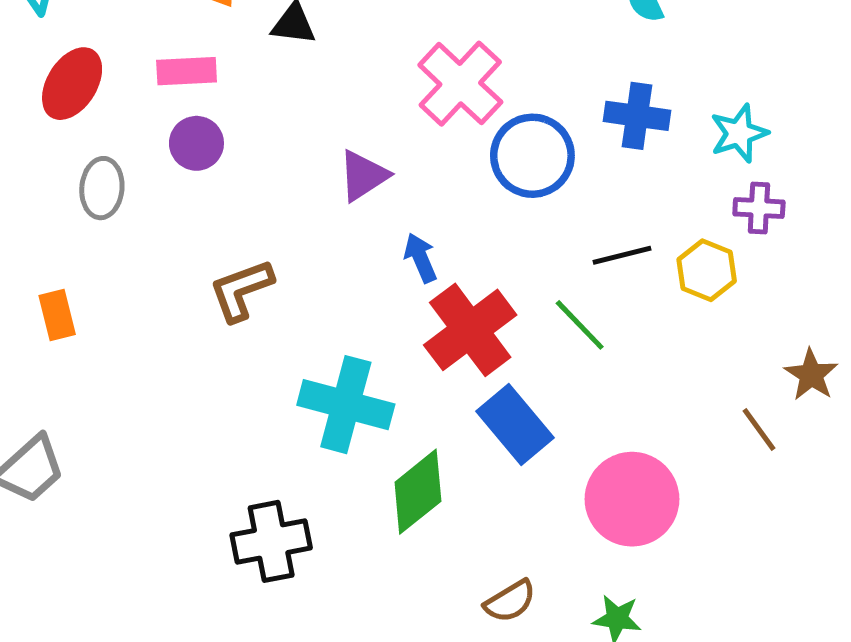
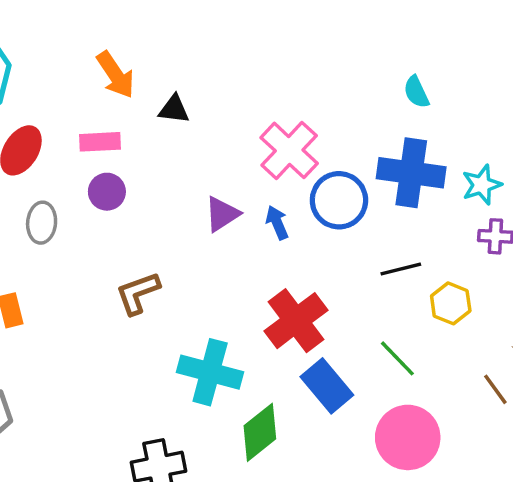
blue cross: (637, 116) -> (411, 173), size x1.5
blue arrow: (420, 258) -> (277, 223), moved
yellow hexagon: (707, 270) -> (451, 303), moved
green line: (580, 325) -> (397, 358), moved

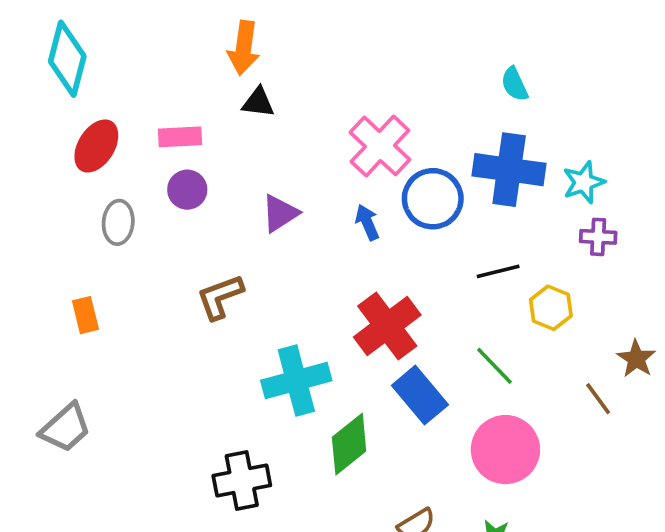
orange arrow: (115, 75) -> (244, 48), moved, turned 42
purple triangle: (222, 214) -> (280, 213), moved
cyan cross: (210, 372) -> (296, 381), turned -30

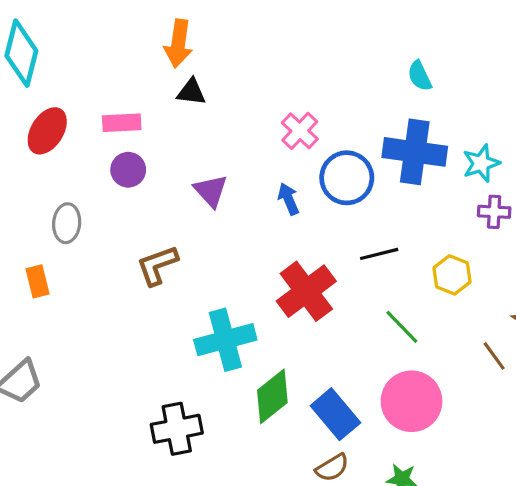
pink cross: (380, 146) -> (300, 131), size x0.7
purple triangle: (280, 213) -> (211, 191), turned -39
gray ellipse: (118, 222) -> (67, 223), moved
black line: (498, 271) -> (379, 254), moved
blue rectangle: (420, 395) -> (335, 414), moved

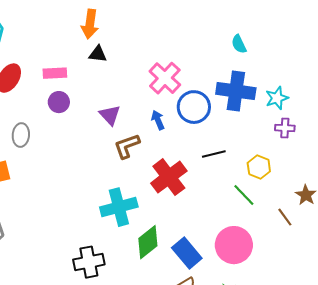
pink cross: (300, 131) -> (165, 78), size x1.4
brown L-shape: (157, 265) -> (127, 146), moved
green line: (402, 327) -> (244, 195), moved

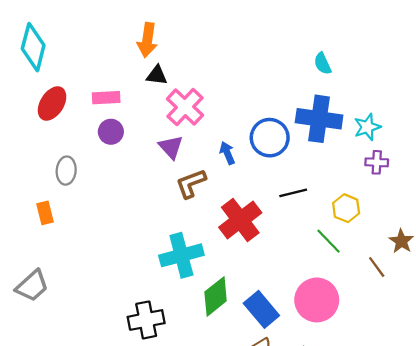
pink cross: (165, 78) -> (185, 107), moved

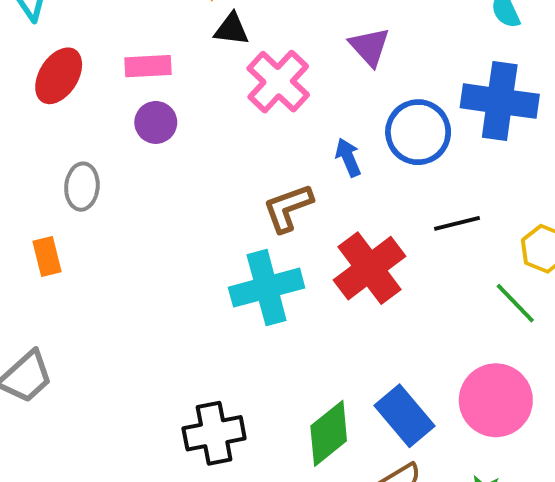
purple triangle: (171, 147) -> (370, 47), moved
cyan cross: (181, 255) -> (267, 288), moved
green diamond: (216, 296) -> (329, 433), moved

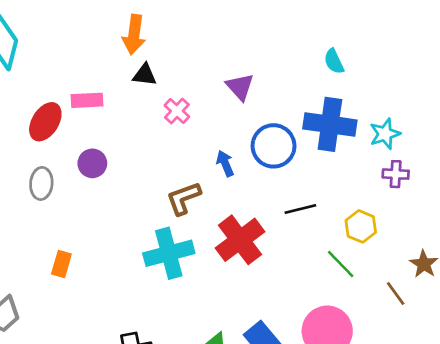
red ellipse: (59, 76) -> (45, 122), moved
pink cross: (278, 82) -> (177, 111), size x0.6
purple circle: (156, 122) -> (92, 163), moved
orange rectangle: (47, 256) -> (61, 264), moved, turned 30

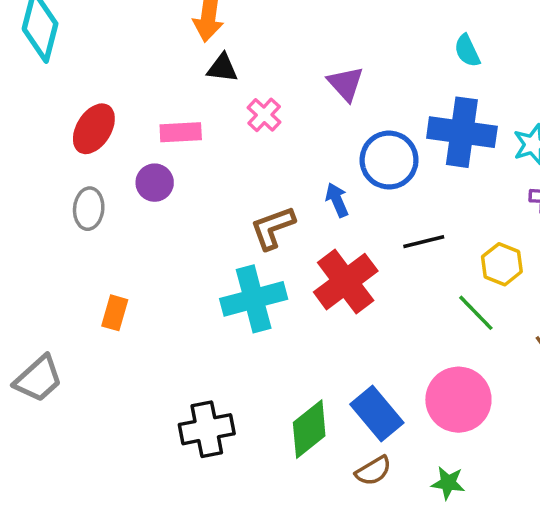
pink rectangle: (87, 100) -> (181, 132), moved
blue arrow: (225, 163) -> (337, 200), moved

